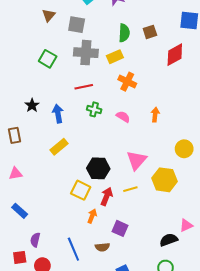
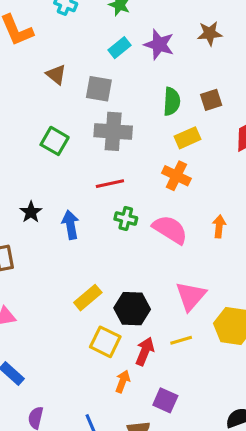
brown triangle: (49, 15) -> (56, 75), turned -32
yellow rectangle: (115, 57) -> (187, 138), moved
pink semicircle: (123, 117) -> (170, 230), size x1.6
yellow rectangle: (59, 147) -> (88, 298), moved

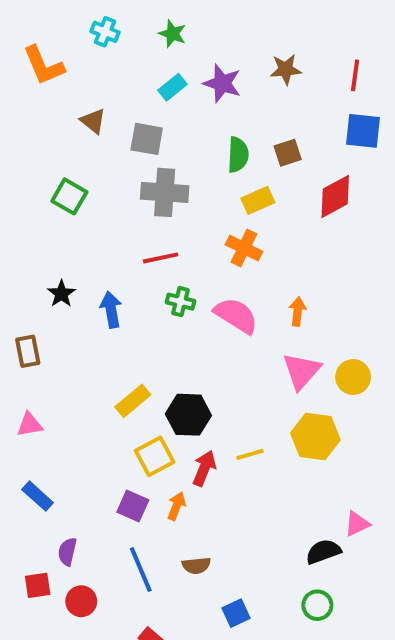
green square: (55, 141) -> (69, 196), moved
pink triangle: (191, 296) -> (301, 371), moved
yellow square: (105, 342) -> (155, 456), turned 36
purple square: (165, 400) -> (133, 506), moved

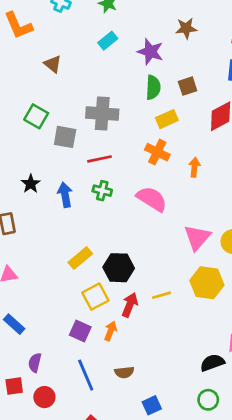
purple star: (222, 83) -> (150, 52), moved
gray square: (147, 139) -> (65, 137), moved
green cross: (180, 302) -> (102, 191), moved
orange arrow: (298, 312) -> (194, 167), moved

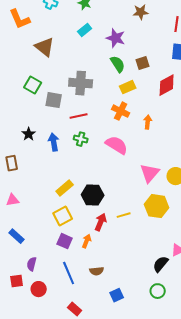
brown star: (186, 28) -> (141, 12), moved
brown triangle: (53, 64) -> (45, 47), size x1.5
green semicircle: (153, 87) -> (118, 64), turned -36
yellow square: (95, 297) -> (63, 216), moved
black semicircle: (212, 363) -> (161, 264), turned -30

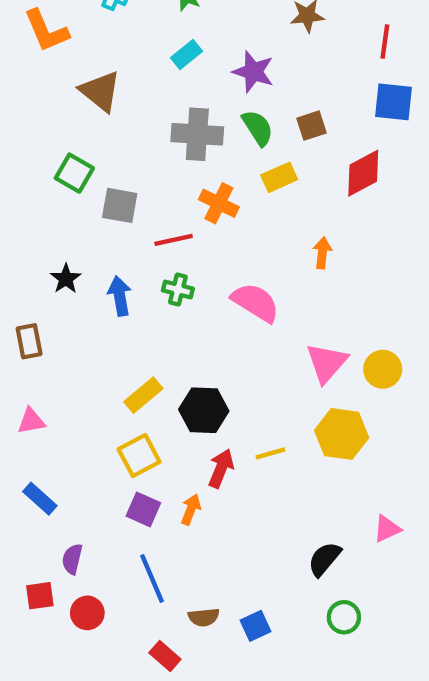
gray cross: (81, 83) -> (197, 134), moved
orange cross: (121, 111) -> (219, 203), moved
black semicircle: (161, 264) -> (324, 559), moved
brown semicircle: (97, 271) -> (204, 617), moved

